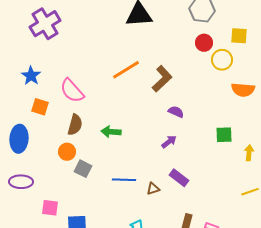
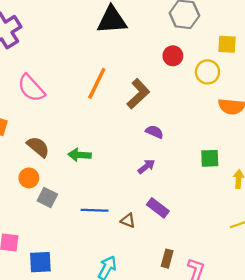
red circle: (204, 43) -> (173, 56), moved
orange line: (126, 70) -> (97, 83), turned -32
pink semicircle: (72, 91) -> (31, 88), moved
brown semicircle: (75, 125) -> (38, 147), turned -65
brown triangle: (153, 189) -> (128, 221), turned 40

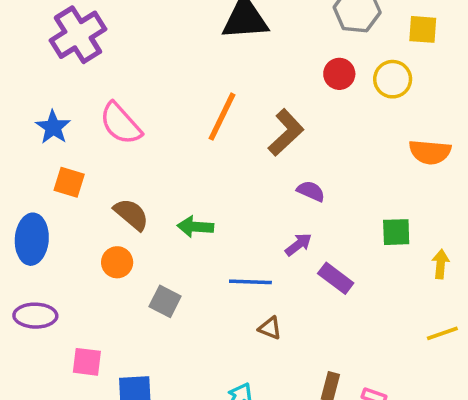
yellow square: (227, 44) -> (423, 29), moved
yellow circle: (207, 72) -> (393, 79), moved
gray square: (47, 198) -> (165, 301), moved
purple rectangle: (158, 208) -> (336, 278), moved
blue line: (95, 210) -> (250, 282), moved

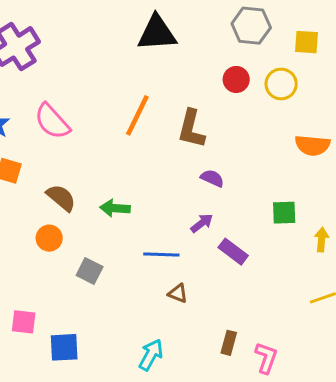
brown L-shape: (286, 133) -> (191, 129), turned 147

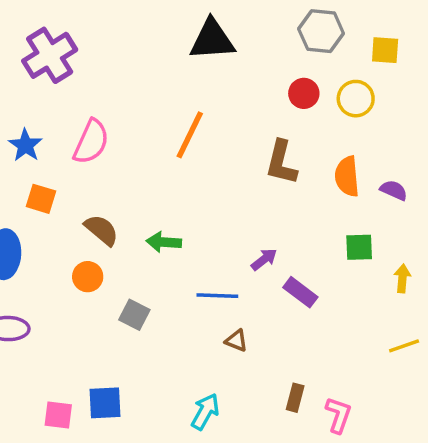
pink semicircle: (52, 121) -> (91, 142), turned -114
brown L-shape: (191, 129) -> (281, 163), moved
orange semicircle: (313, 145) -> (347, 176), moved, turned 80
purple semicircle: (212, 178) -> (394, 190), moved
pink square: (24, 322) -> (58, 415), moved

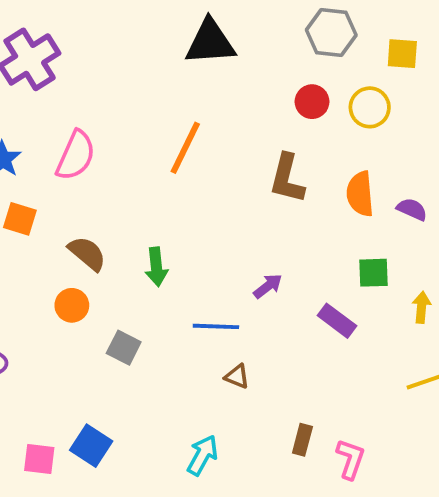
green arrow: (164, 242) -> (156, 267), turned -100
purple rectangle: (300, 292) -> (337, 321), moved
blue square: (105, 403) -> (91, 446), turned 36

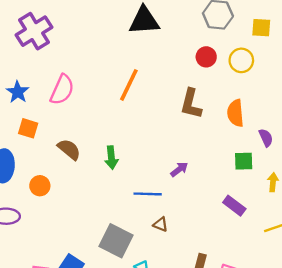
purple semicircle: (412, 209) -> (266, 138), moved, turned 42
orange circle: (72, 305) -> (40, 186), moved
purple rectangle: (337, 321) -> (234, 206), moved
gray square: (124, 348) -> (116, 241), moved, size x1.6

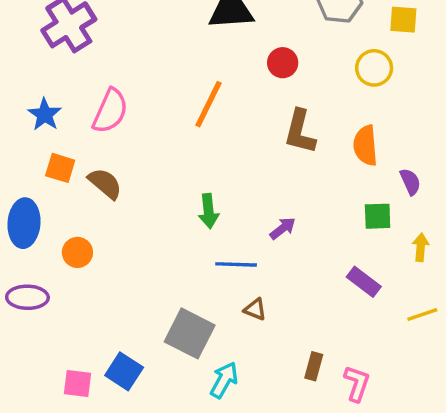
red circle: (206, 57) -> (283, 63), moved
brown semicircle: (69, 149) -> (105, 183), moved
green arrow: (111, 158) -> (209, 211), moved

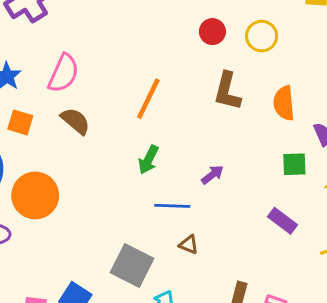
yellow circle: (374, 68) -> (262, 36), moved
orange line: (209, 104) -> (148, 99), moved
brown semicircle: (105, 183) -> (75, 121), moved
green arrow: (209, 211) -> (148, 160), turned 32
orange circle: (77, 252) -> (35, 195), size x1.8

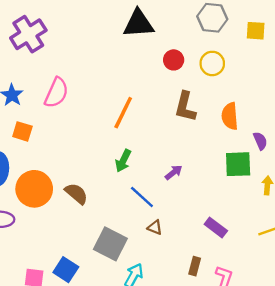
brown semicircle: (75, 121) -> (76, 194), moved
green square: (294, 164) -> (238, 164), size x1.4
blue line: (172, 206) -> (142, 197), turned 40
purple rectangle: (282, 221) -> (216, 227), moved

